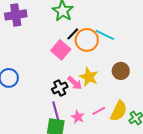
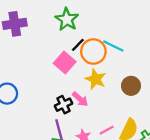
yellow star: (89, 77) -> (96, 79), moved

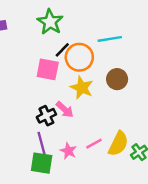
cyan line: (113, 46) -> (110, 39), moved, turned -35
pink square: (65, 63) -> (48, 69), turned -30
brown circle: (131, 86) -> (117, 79), moved

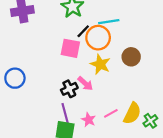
cyan line: (110, 39) -> (109, 22), moved

